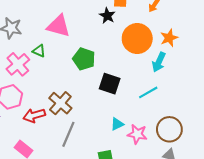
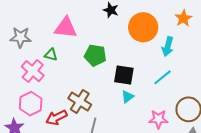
orange star: (169, 38) -> (183, 18), moved
cyan triangle: (117, 124) -> (128, 97), moved

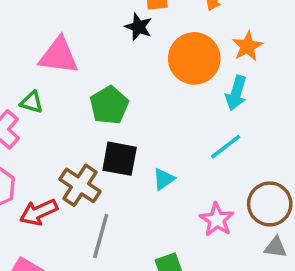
orange star: (183, 18) -> (248, 46), moved
green pentagon: (95, 55) -> (109, 105), turned 30
black square: (124, 75) -> (120, 159), moved
pink star: (158, 119) -> (217, 220), turned 30

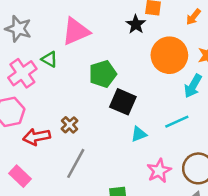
pink triangle: (59, 56) -> (76, 31), turned -44
black square: (120, 159) -> (123, 102), moved
cyan triangle: (164, 179) -> (139, 134), moved
brown cross: (80, 185) -> (70, 125), size x0.6

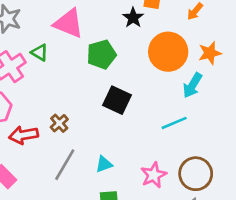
pink triangle: (76, 31) -> (69, 23), turned 44
green pentagon: (103, 74) -> (101, 54), moved
cyan triangle: (139, 134) -> (104, 164), moved

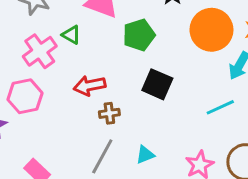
brown cross: (59, 123) -> (109, 113), moved, turned 36
red arrow: (24, 135) -> (90, 86), moved

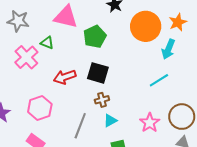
black square: (157, 84) -> (98, 73), moved
pink hexagon: (25, 96) -> (40, 108), moved
brown cross: (109, 113) -> (102, 100), moved

